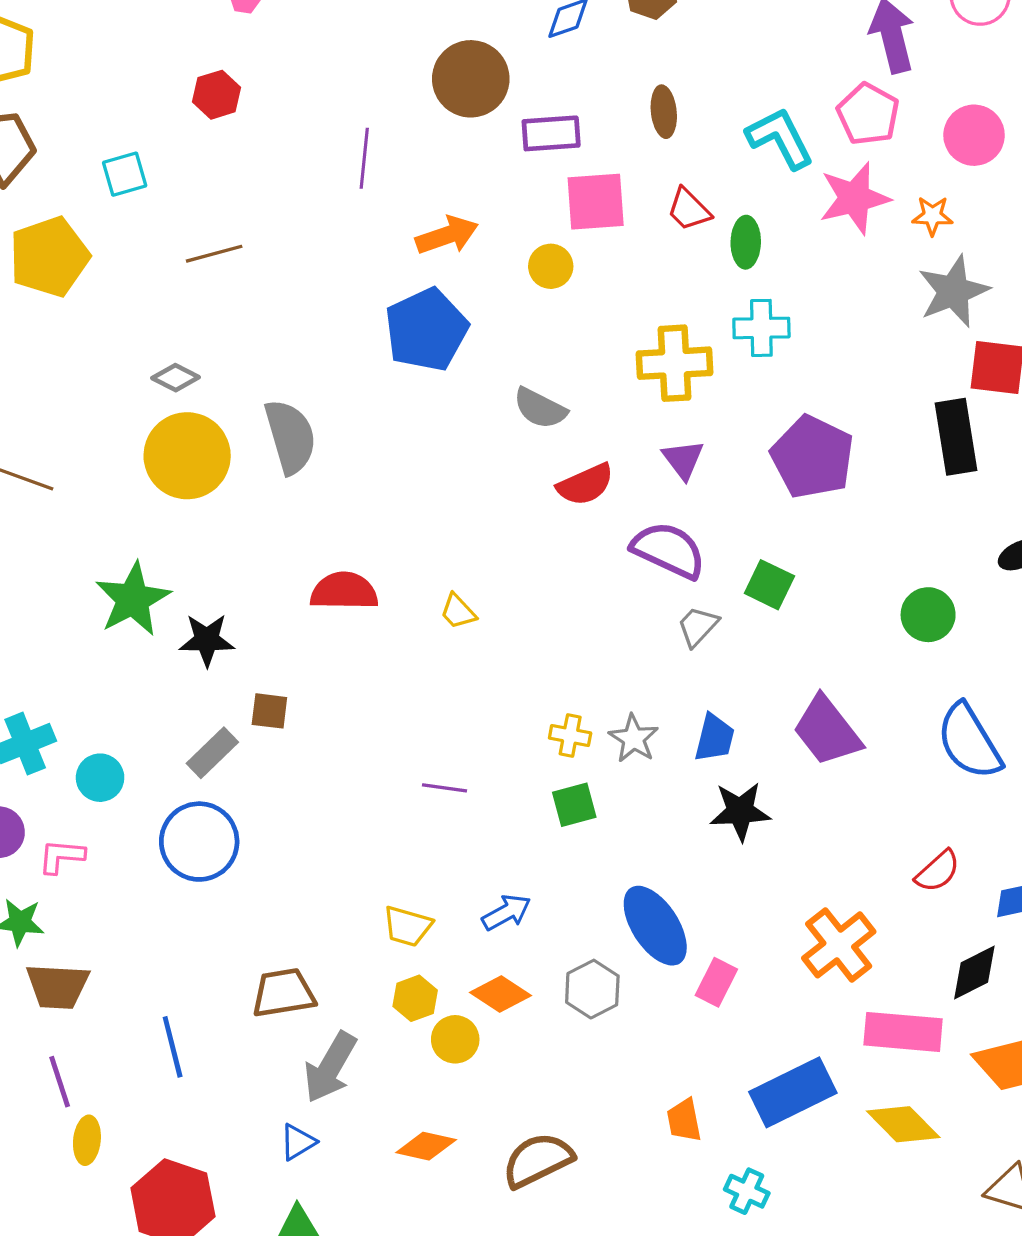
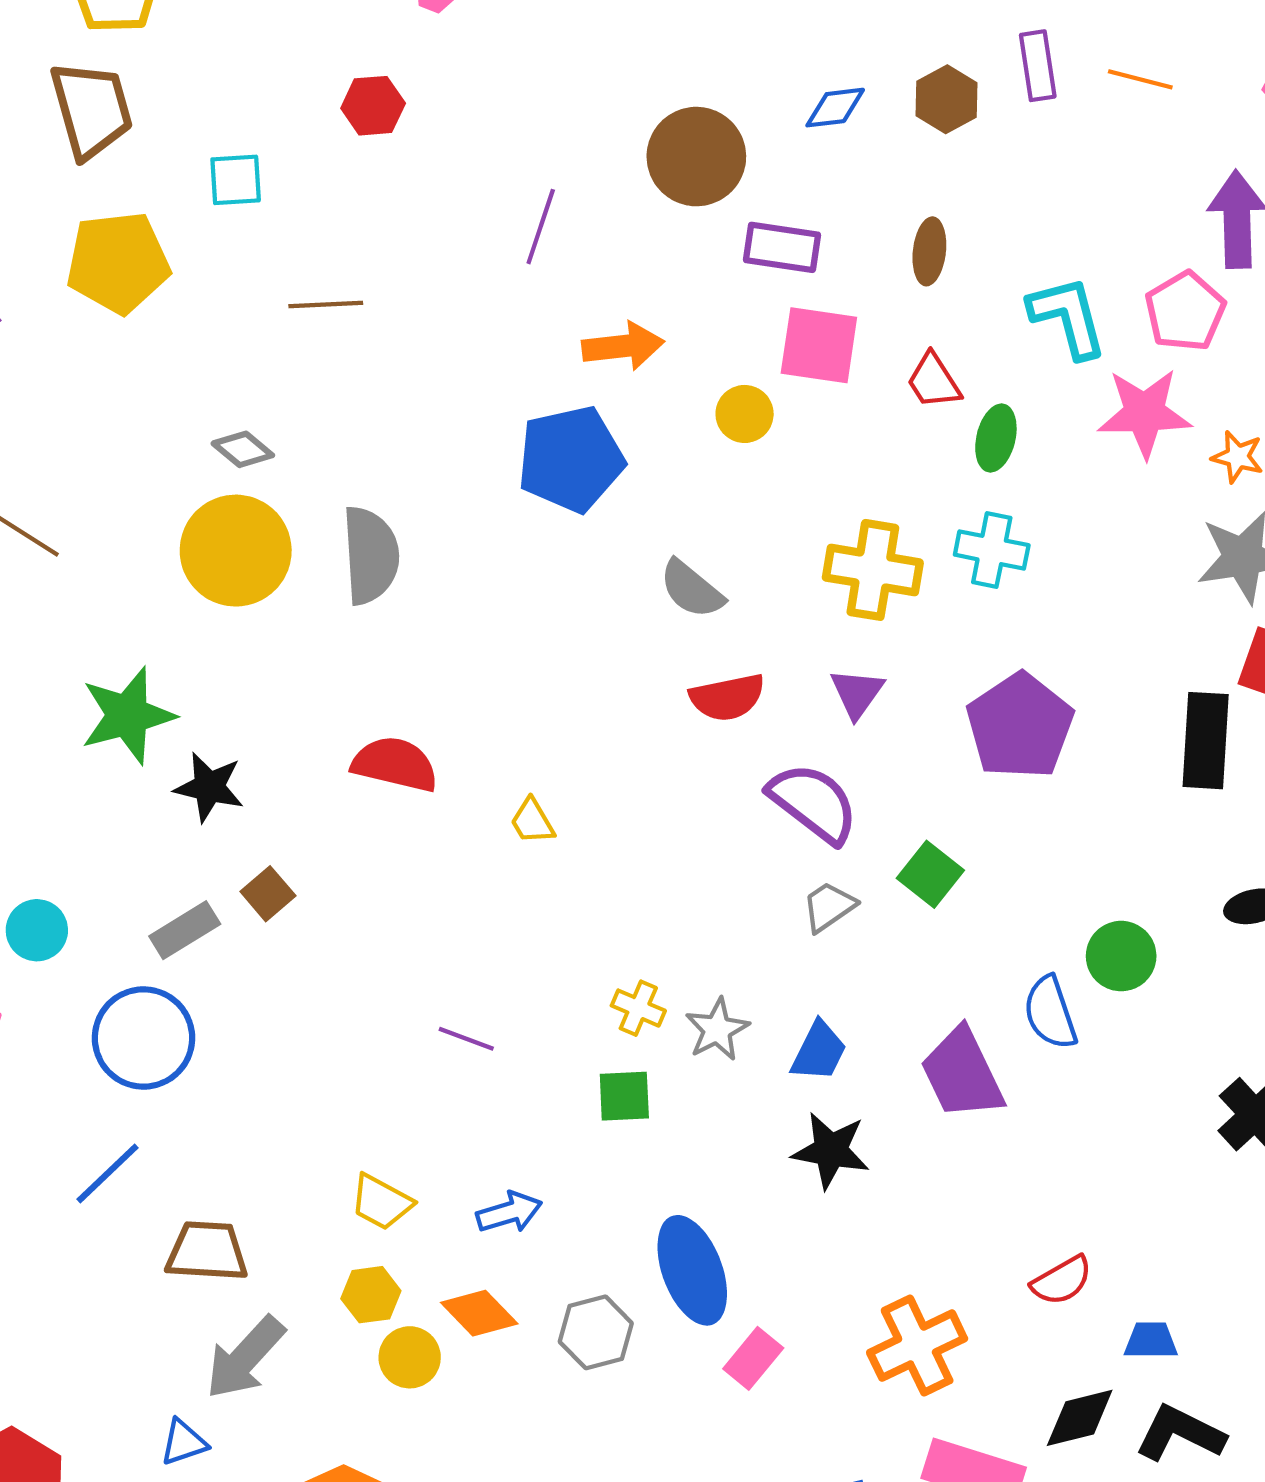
brown square: (269, 711) -> (268, 894), turned 30
blue semicircle: (969, 741) -> (1050, 1013), moved, size x0.7
blue line: (173, 1047) -> (107, 1173), moved, turned 48

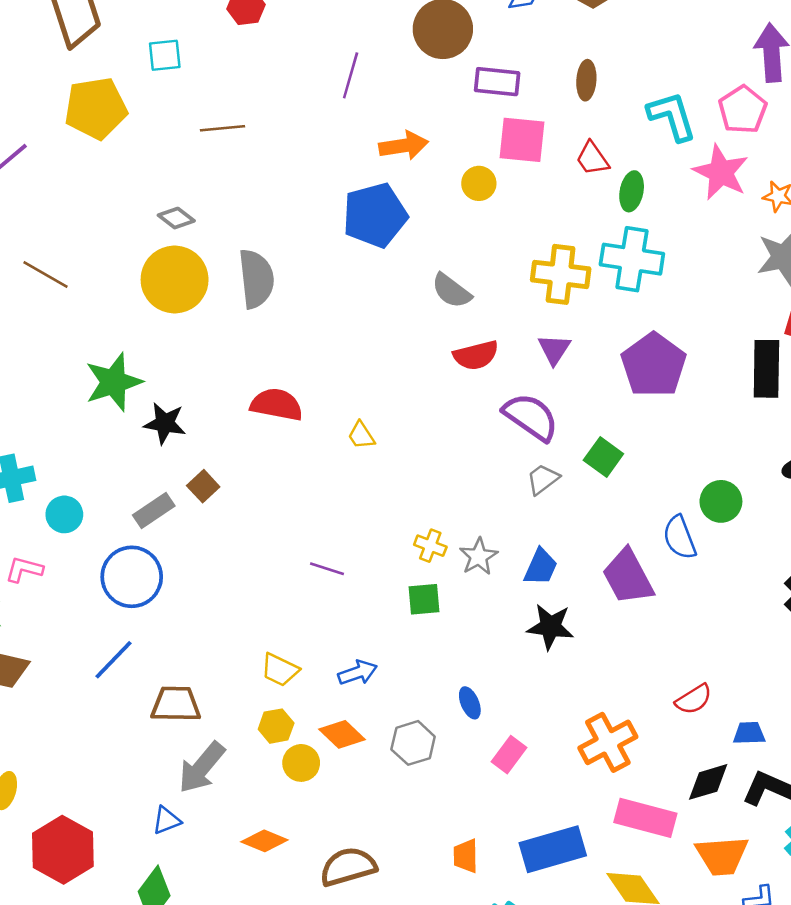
pink star: (1145, 413) -> (721, 172), turned 30
cyan cross: (992, 550) -> (632, 259), size x1.4
blue ellipse: (692, 1270) -> (470, 703), size x0.5

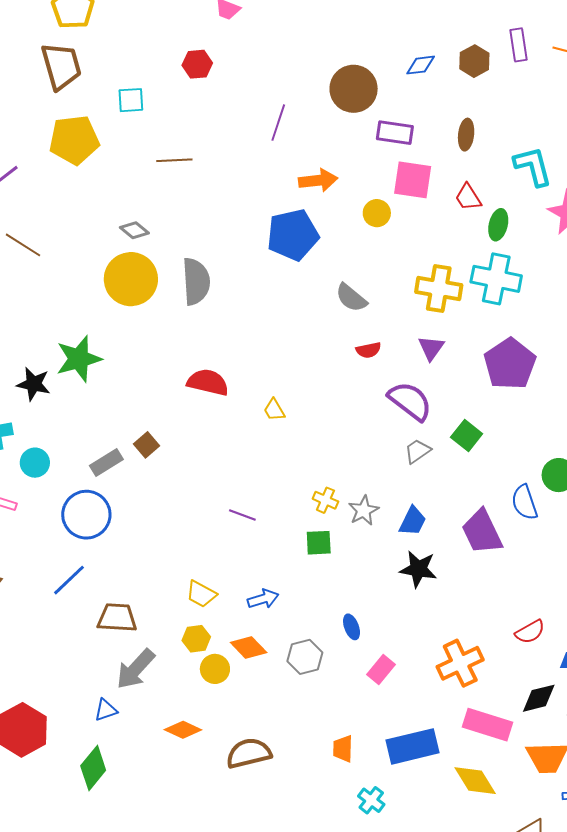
brown line: (46, 274) -> (23, 245), moved
red semicircle: (476, 355) -> (368, 350), size x0.7
black star: (165, 423) -> (34, 384), moved

